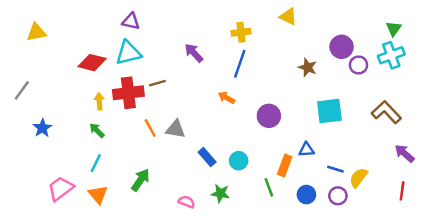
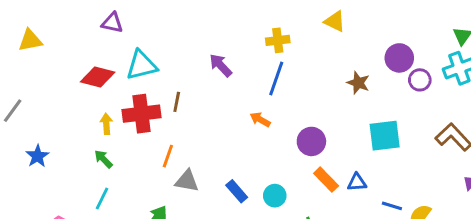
purple triangle: (131, 21) -> (112, 23), moved
brown line: (157, 83) -> (177, 102), turned -63
orange line: (150, 128) -> (168, 156), turned 48
gray triangle: (176, 129) -> (187, 181), moved
orange rectangle: (285, 166) -> (326, 180), moved, turned -65

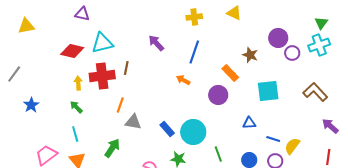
yellow cross: (278, 40) -> (194, 17), moved
orange rectangle: (326, 180) -> (230, 73), moved
cyan circle: (275, 196) -> (193, 132), size x1.6
cyan line: (102, 199) -> (75, 134), turned -42

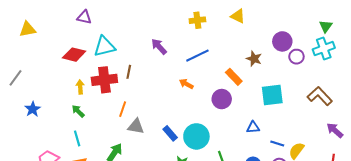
blue line: (194, 52) -> (197, 56), turned 45

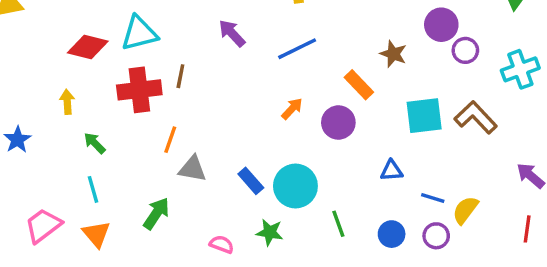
cyan cross: (324, 49) -> (520, 69), moved
orange arrow: (186, 84) -> (292, 109), moved, turned 104
yellow arrow: (80, 87) -> (67, 102), moved
brown L-shape: (320, 96) -> (476, 117), moved

